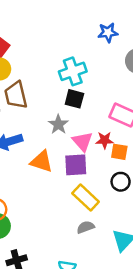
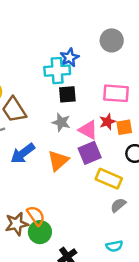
blue star: (108, 32) -> (70, 57), moved
cyan cross: (73, 71) -> (57, 71), turned 35
orange triangle: (42, 161) -> (58, 161), turned -40

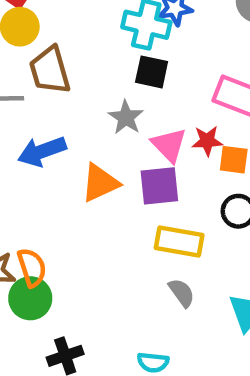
yellow rectangle: (109, 179) -> (179, 241), turned -30
gray semicircle: (118, 205) -> (182, 293), turned 77

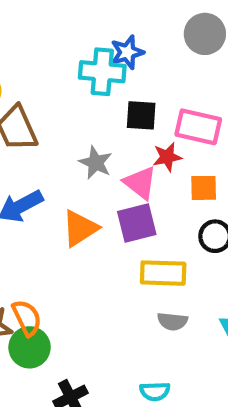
black square: (152, 72) -> (141, 115), moved
red star: (207, 141) -> (167, 157), moved
gray semicircle: (182, 293) -> (172, 321), turned 140

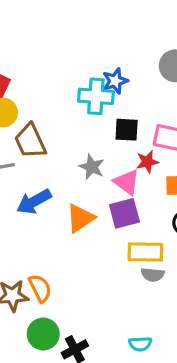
gray semicircle: (172, 321) -> (153, 275), moved
green circle: (30, 347) -> (43, 334), moved

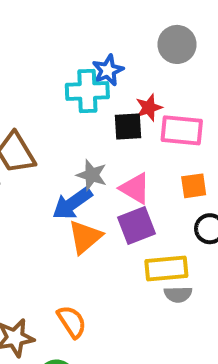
red star: (147, 162) -> (149, 108), moved
blue arrow: (34, 202) -> (72, 203), moved
orange semicircle: (40, 288) -> (72, 322), moved

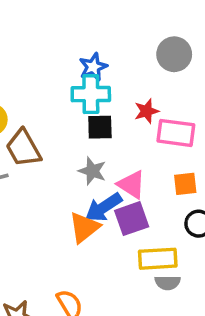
blue star: (108, 70) -> (93, 67), moved
black square: (128, 126) -> (100, 127), moved
blue arrow: (72, 203) -> (104, 207), moved

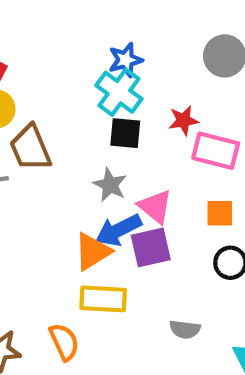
cyan cross: (91, 94) -> (119, 92), turned 30
yellow rectangle: (158, 259) -> (103, 299), moved

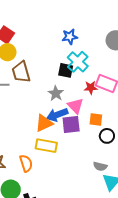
cyan cross: (119, 92) -> (78, 62), moved
red star: (183, 120) -> (91, 88), moved
orange square: (220, 213) -> (96, 119), moved
gray semicircle: (185, 329) -> (100, 166), moved

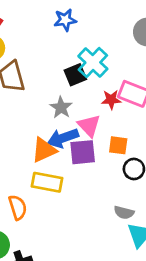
blue star: (70, 37) -> (65, 20), moved
black square: (66, 70) -> (75, 75), turned -35

